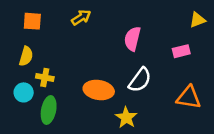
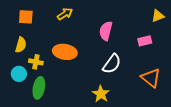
orange ellipse: (99, 90) -> (65, 52), moved
orange triangle: (189, 97) -> (151, 78), turned 30

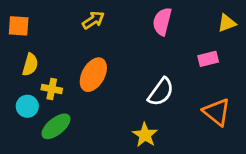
orange square: (26, 17) -> (19, 26), moved
pink semicircle: (106, 31) -> (162, 22), moved
orange ellipse: (65, 52) -> (93, 75), turned -70
green ellipse: (39, 88) -> (56, 126), turned 40

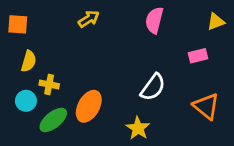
orange ellipse: (93, 75) -> (89, 106), moved

